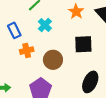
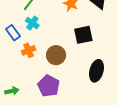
cyan cross: (45, 25) -> (32, 23), moved

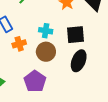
cyan cross: (32, 23) -> (46, 31), moved, turned -32
black ellipse: (96, 71) -> (79, 61), moved

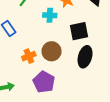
cyan cross: (46, 31) -> (50, 15), moved
orange cross: (19, 44) -> (29, 56), moved

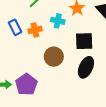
orange cross: (29, 56) -> (35, 30), moved
purple pentagon: (44, 82) -> (26, 84), moved

